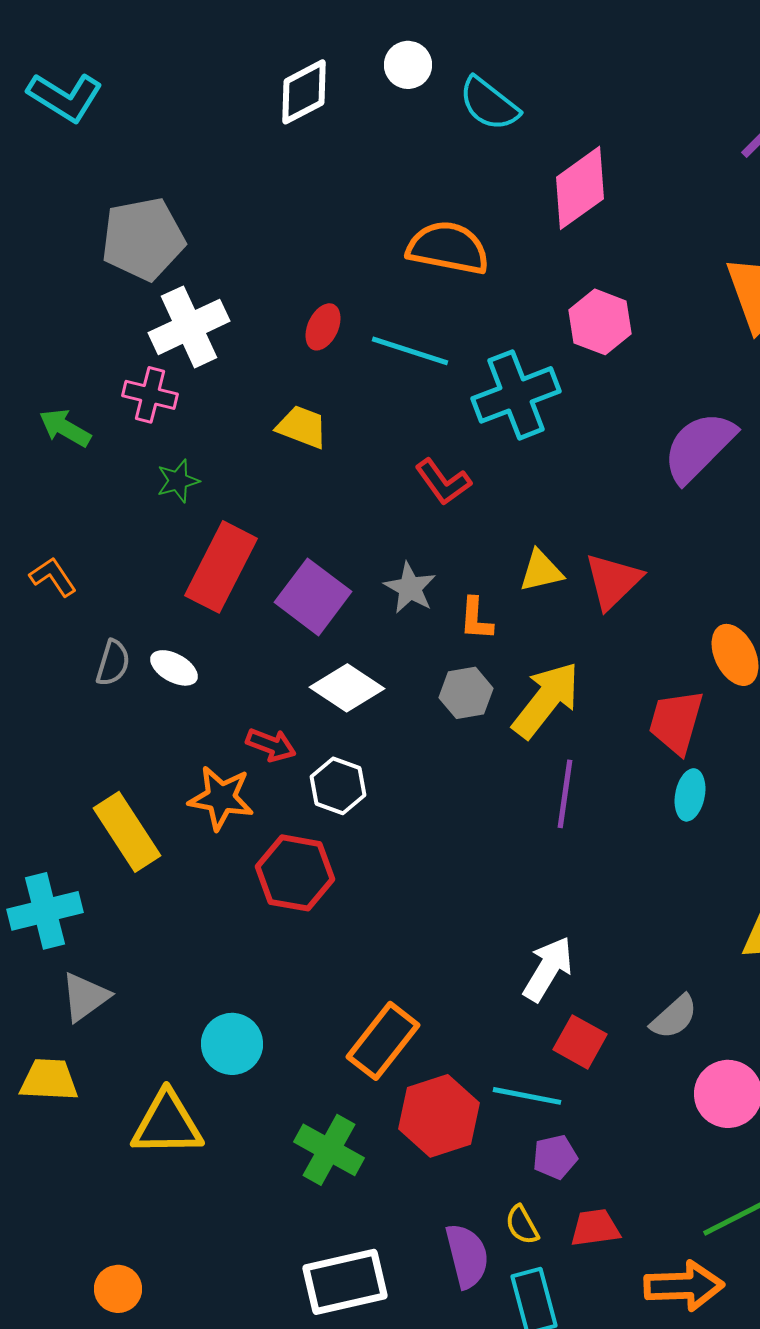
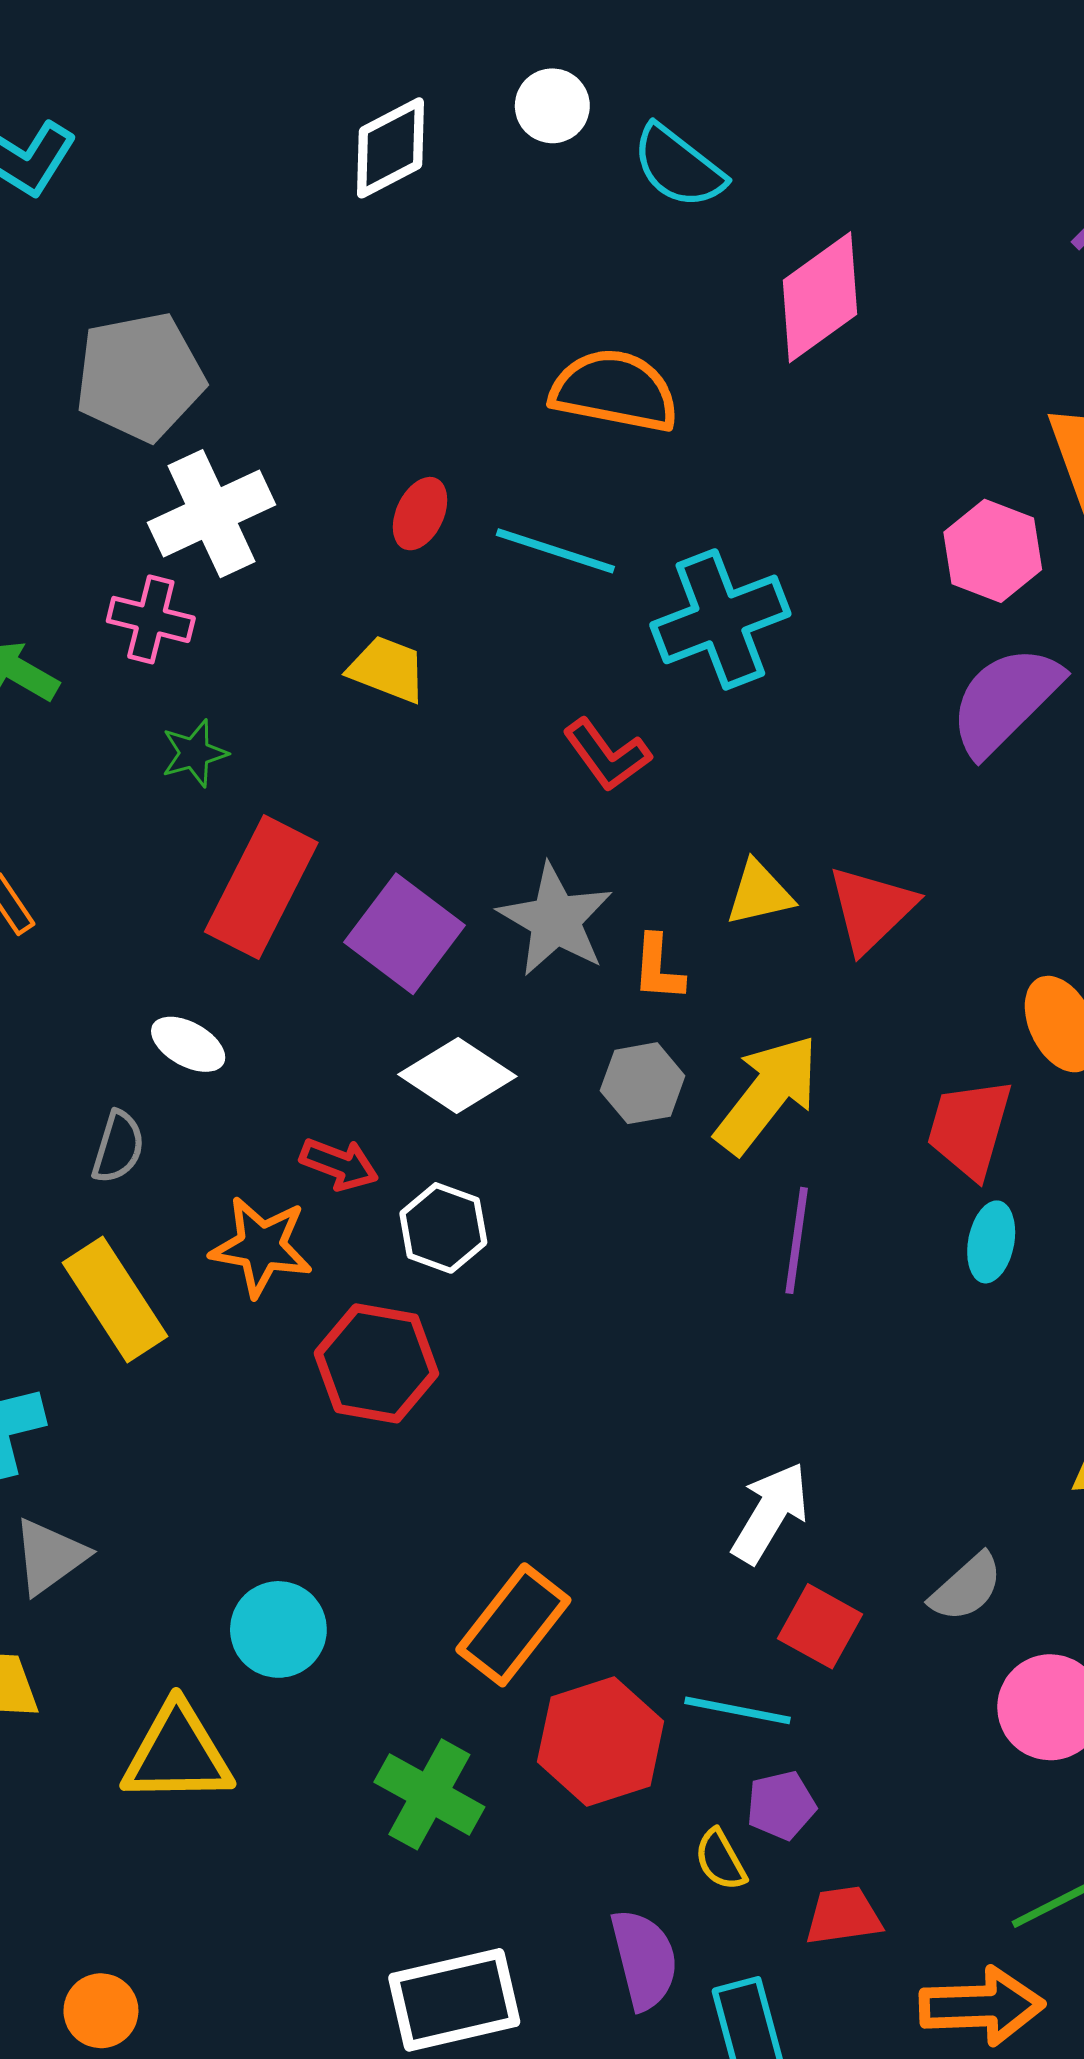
pink hexagon: (600, 322) -> (993, 551), moved
gray star: (410, 588) -> (555, 920), size x1.4
gray semicircle: (113, 663) -> (118, 1147), moved
yellow semicircle: (522, 1225) -> (720, 1860), moved

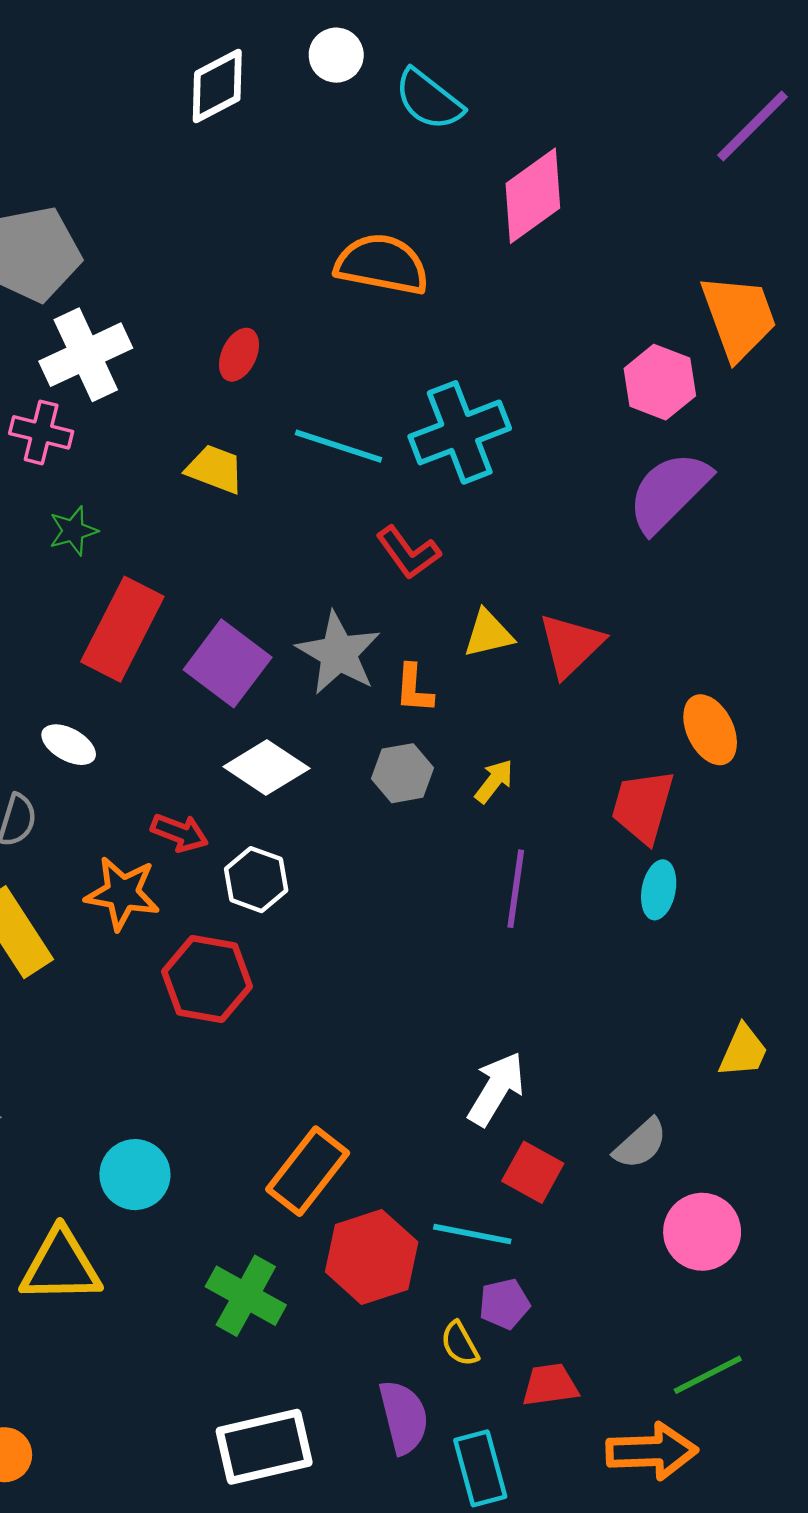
cyan line: (555, 551) -> (338, 446), moved
red L-shape: (607, 755) -> (408, 553), moved
yellow arrow: (767, 1094) -> (494, 781), size x0.5

